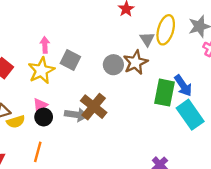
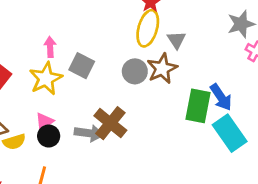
yellow ellipse: (166, 30) -> (148, 28), moved

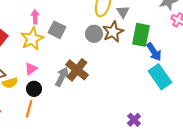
green rectangle: (198, 106) -> (141, 35), moved
gray arrow: (89, 133) -> (62, 77), turned -72
black circle: (49, 136) -> (34, 89), moved

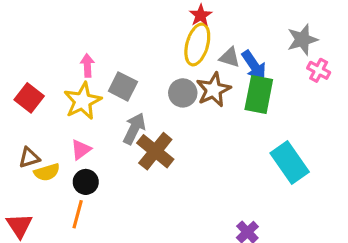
gray triangle: (123, 12) -> (230, 57), turned -40
blue arrow: (154, 52) -> (254, 65), moved
gray arrow: (62, 77) -> (134, 129), moved

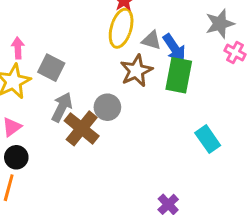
gray circle: (183, 93) -> (107, 107), moved
cyan rectangle: (290, 163) -> (208, 139), size x0.7

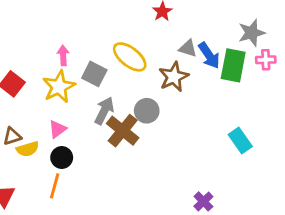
yellow ellipse: (121, 28) -> (130, 57), moved, turned -68
pink cross: (235, 53) -> (266, 60), turned -30
green rectangle: (179, 75) -> (233, 65), moved

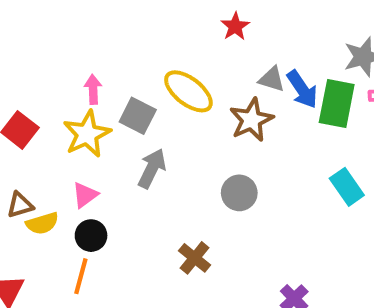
gray circle: (147, 111) -> (239, 193), moved
brown cross: (123, 131) -> (195, 258), moved, size x0.7
cyan rectangle: (240, 141) -> (347, 187), moved

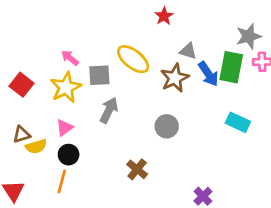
pink arrow: (93, 89) -> (70, 58), turned -48
blue arrow: (302, 89) -> (208, 74), moved
gray square: (138, 116) -> (99, 75), turned -30
cyan rectangle: (347, 187) -> (238, 122), turned -30

